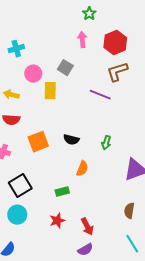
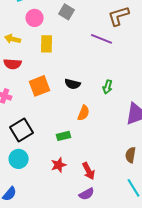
yellow rectangle: (50, 91) -> (47, 44), moved

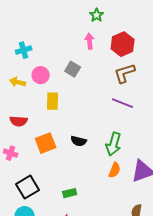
yellow arrow: (13, 39) -> (18, 82), moved
purple line: (102, 39) -> (123, 103), moved
green arrow: (108, 87) -> (114, 144), size x1.6
orange semicircle: (84, 113) -> (115, 170), moved

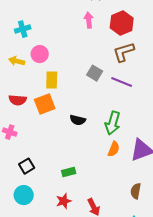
gray square: (73, 69) -> (95, 73), moved
orange square: (46, 143) -> (45, 104), moved
black square: (28, 187) -> (27, 166), size x0.7

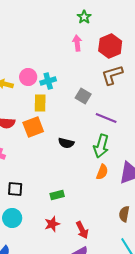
cyan cross: (23, 29) -> (48, 81), moved
purple line: (122, 82) -> (106, 118), moved
black square: (27, 166) -> (15, 189), turned 35

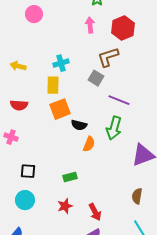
brown L-shape: (112, 75) -> (108, 57), moved
pink circle: (28, 77) -> (34, 14), moved
orange square: (33, 127) -> (60, 109), moved
orange semicircle: (102, 172) -> (89, 144), moved

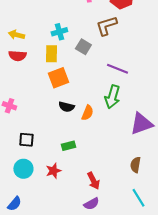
gray square: (96, 78) -> (83, 47), moved
red semicircle: (19, 105) -> (17, 56), moved
black semicircle: (79, 125) -> (66, 107), moved
red star: (65, 206) -> (53, 171), moved

